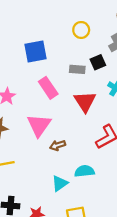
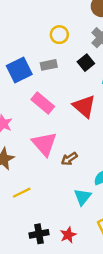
gray rectangle: (77, 69) -> (49, 65), moved

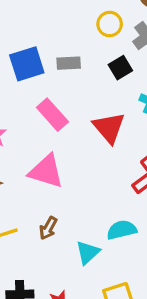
yellow circle: (59, 35) -> (110, 24), moved
pink triangle: (44, 144) -> (46, 171), turned -40
brown arrow: (69, 159) -> (48, 228), moved, turned -35

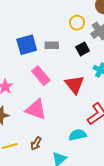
cyan semicircle: (122, 230) -> (78, 135), moved

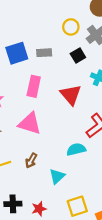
pink rectangle: (41, 76) -> (34, 86), turned 54

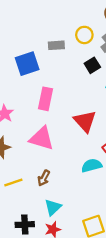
gray rectangle: (44, 53) -> (56, 45), moved
red triangle: (71, 95) -> (85, 121), moved
cyan triangle: (57, 176) -> (53, 207), moved

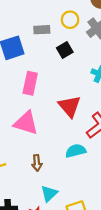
black square: (92, 65) -> (65, 50), moved
brown arrow: (44, 178) -> (37, 163), moved, turned -35
cyan triangle: (53, 207) -> (49, 194), moved

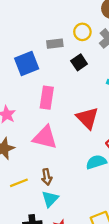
brown arrow: (37, 163) -> (47, 177), moved
cyan triangle: (49, 194) -> (50, 199), moved

